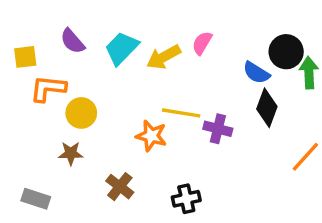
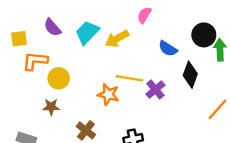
pink semicircle: (202, 43) -> (144, 15), moved
blue semicircle: (256, 73) -> (168, 49), moved
purple cross: (218, 129) -> (155, 90), turned 36

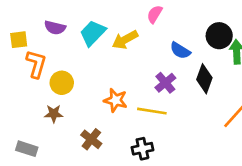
purple semicircle: (52, 27) -> (55, 28), turned -36
orange L-shape: (35, 61) -> (36, 64), turned 100
yellow line: (129, 78) -> (152, 111), moved
purple cross: (155, 90) -> (165, 83), moved

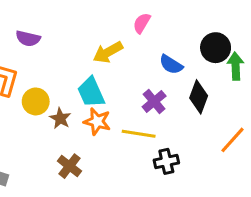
cyan trapezoid: (93, 33) -> (91, 92), moved, turned -68
brown star: (54, 114) -> (60, 118), moved, turned 30
black cross: (142, 149) -> (166, 161), moved

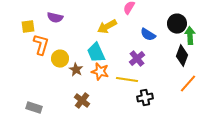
black diamond: (199, 97) -> (182, 56), moved

